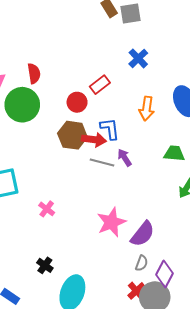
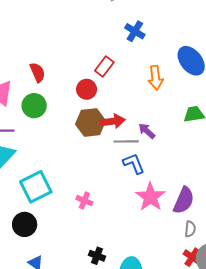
green circle: (22, 105) -> (34, 106), size x0.7
blue L-shape: (110, 129) -> (134, 164), moved

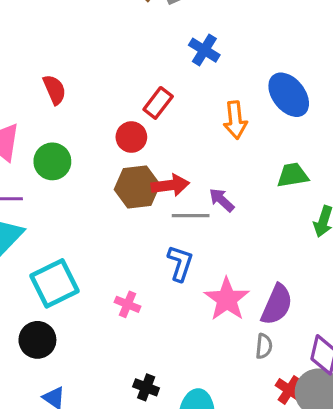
red semicircle: (38, 72) -> (54, 90), moved
blue L-shape: (134, 164) -> (180, 263), moved, turned 40
gray semicircle: (190, 229) -> (264, 346), moved

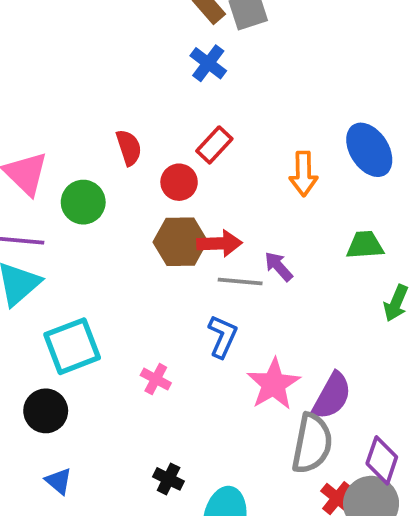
blue cross: (204, 50) -> (208, 63), moved
red semicircle: (54, 90) -> (129, 148), moved
gray semicircle: (264, 346) -> (312, 444), size x2.0

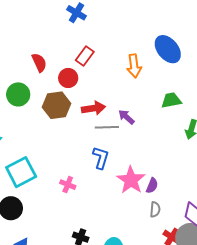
brown hexagon: (180, 242) -> (57, 105), moved
purple semicircle: (332, 396) -> (152, 186), moved, size x0.6
gray semicircle: (312, 444) -> (155, 209), size x0.5

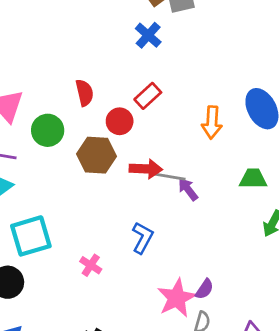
gray line: (107, 127) -> (169, 176), moved
pink star: (131, 180) -> (177, 298), moved

